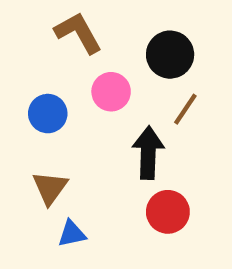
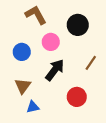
brown line: (185, 109) -> (91, 63), moved
black arrow: (148, 153) -> (55, 70), moved, turned 35

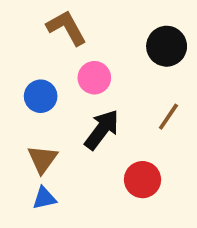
black circle: (78, 25) -> (167, 46), moved
blue triangle: (33, 107) -> (44, 198), moved

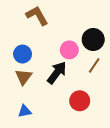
black circle: (167, 46) -> (93, 39), moved
pink circle: (94, 78) -> (69, 50), moved
brown triangle: (42, 159) -> (24, 77), moved

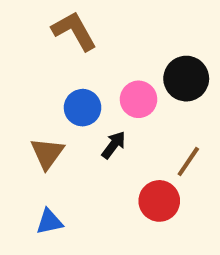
blue circle: (23, 54) -> (83, 108), moved
brown line: (94, 65) -> (188, 162), moved
black arrow: (57, 73) -> (114, 145), size x0.6

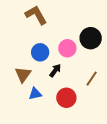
red circle: (159, 201) -> (66, 98), moved
blue triangle: (49, 222) -> (35, 94), moved

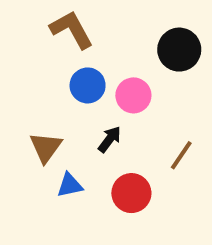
black circle: (91, 38) -> (179, 50), moved
blue circle: (40, 52) -> (88, 85), moved

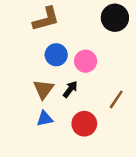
brown L-shape: (72, 30) -> (46, 19), turned 104
black circle: (179, 50) -> (115, 18), moved
brown triangle: (46, 147) -> (43, 89), moved

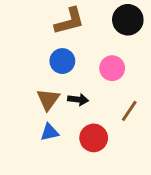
brown L-shape: (46, 19) -> (69, 21), moved
pink circle: (86, 61) -> (112, 68), moved
black arrow: (70, 89) -> (78, 99), turned 60

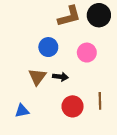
brown L-shape: (69, 21) -> (69, 16), moved
brown line: (129, 111) -> (100, 101), moved, turned -35
blue triangle: (50, 132) -> (22, 111), moved

